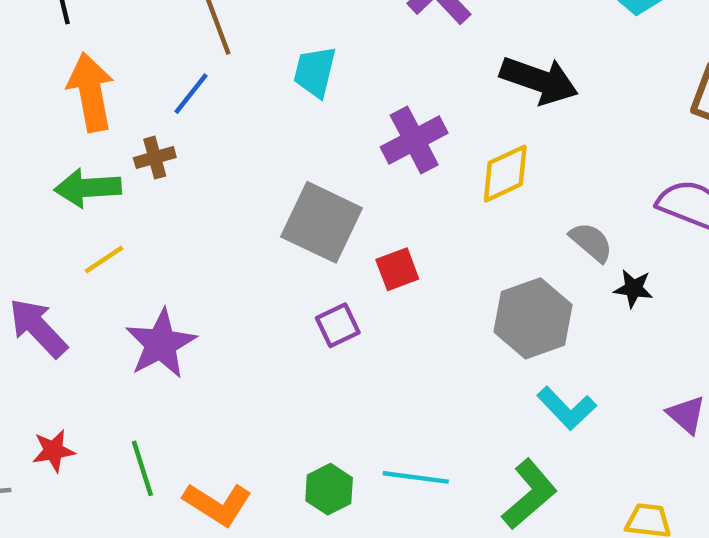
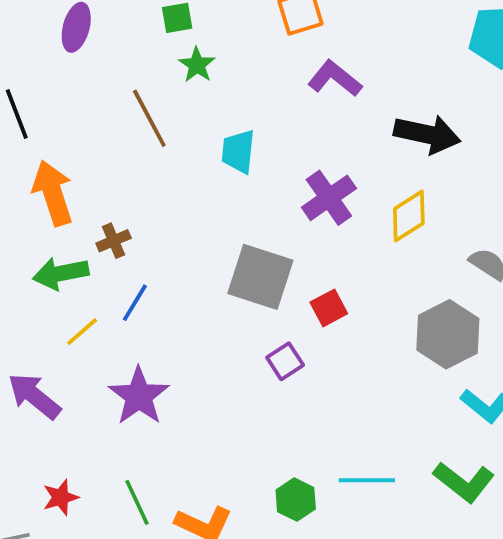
blue line: (191, 94) -> (135, 303), moved
green L-shape: (529, 494) -> (464, 482), turned 86

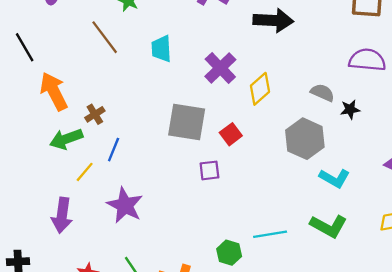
yellow diamond: (409, 216) -> (260, 89), moved
purple square: (285, 361) -> (209, 170), turned 35
purple arrow: (34, 396) -> (62, 215), turned -112

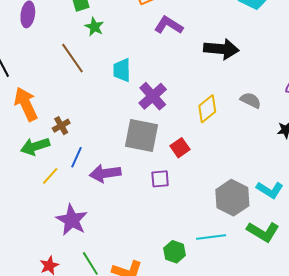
purple cross: (220, 68) -> (153, 96), moved
gray semicircle: (322, 93) -> (251, 100), moved
gray hexagon: (305, 139) -> (232, 198), moved
purple star: (125, 205) -> (72, 220), moved
purple arrow: (62, 215) -> (105, 173), moved, turned 72

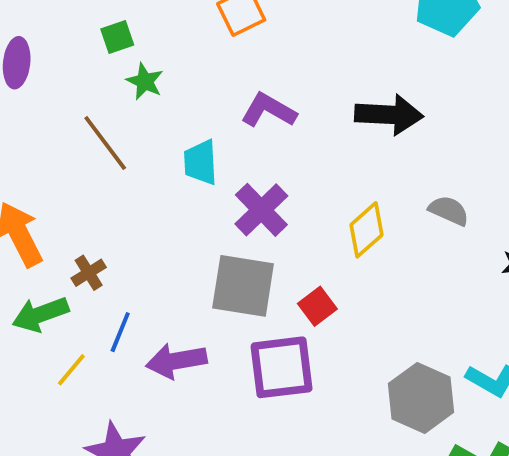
purple L-shape: (169, 25) -> (269, 110), moved
purple square: (160, 179) -> (282, 367), size x1.8

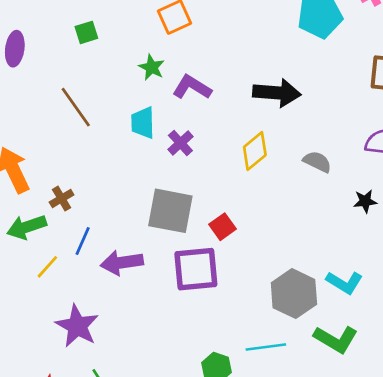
green star: (145, 81) -> (152, 67), moved
purple cross: (261, 210) -> (180, 143), moved, size x0.7
yellow diamond: (367, 230) -> (255, 151), moved

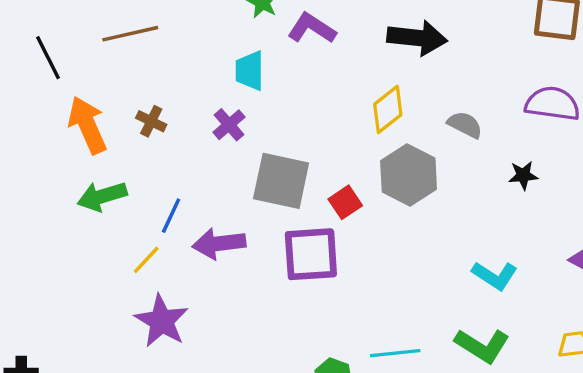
brown line: (76, 107) -> (130, 34), moved, turned -69
purple cross: (180, 143) -> (229, 125), moved
brown cross: (62, 199) -> (151, 121), moved, turned -35
yellow line: (47, 267) -> (146, 260), moved
gray hexagon: (294, 294) -> (409, 175), moved

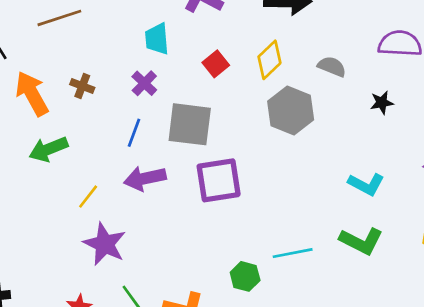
red square: (345, 202) -> (216, 64), moved
blue line: (171, 216) -> (134, 133), moved

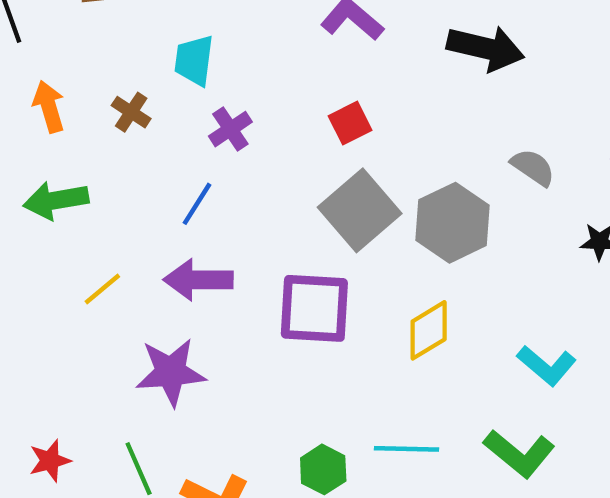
cyan trapezoid: (157, 39) -> (194, 60), moved
yellow diamond: (269, 60) -> (429, 330), moved
orange arrow: (32, 94) -> (49, 107), size x0.7
gray square: (190, 124) -> (360, 210), moved, turned 30
purple star: (105, 244) -> (171, 372), moved, turned 30

